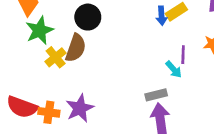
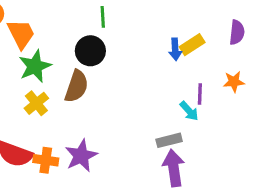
yellow cross: (56, 57) -> (36, 103), moved

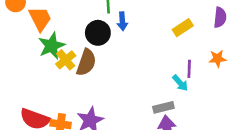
blue arrow: (175, 49) -> (122, 21), moved
yellow cross: (36, 103) -> (66, 60), moved

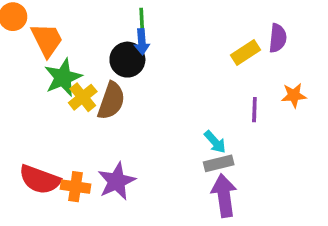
purple semicircle: (220, 17) -> (278, 38), moved
blue arrow: (122, 21) -> (142, 42), moved
cyan arrow: (180, 83) -> (215, 142), moved

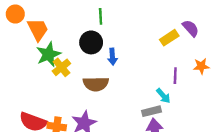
purple semicircle: (278, 38) -> (191, 28), turned -48
blue arrow: (142, 42) -> (112, 57), moved
brown semicircle: (111, 101) -> (96, 84), moved, turned 70
cyan arrow: (215, 142) -> (163, 96), moved

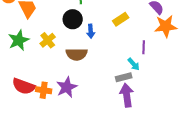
yellow rectangle: (169, 38) -> (121, 19), moved
green star: (48, 54) -> (19, 40), moved
orange star: (201, 66) -> (166, 26), moved, size x1.6

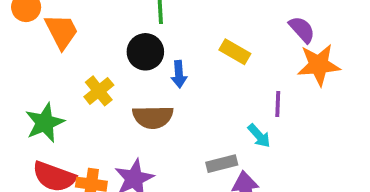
yellow rectangle: (121, 19) -> (235, 52), turned 63
green star: (19, 40) -> (45, 123), moved
gray rectangle: (124, 77) -> (222, 164), moved

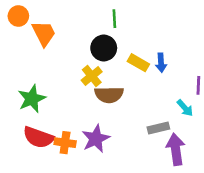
yellow rectangle: (235, 52) -> (138, 63), moved
blue arrow: (179, 74) -> (161, 63), moved
yellow cross: (99, 91) -> (92, 76), moved

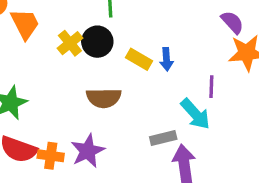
yellow cross: (92, 76) -> (70, 43), moved
cyan arrow: (185, 108) -> (195, 114), size x1.5

